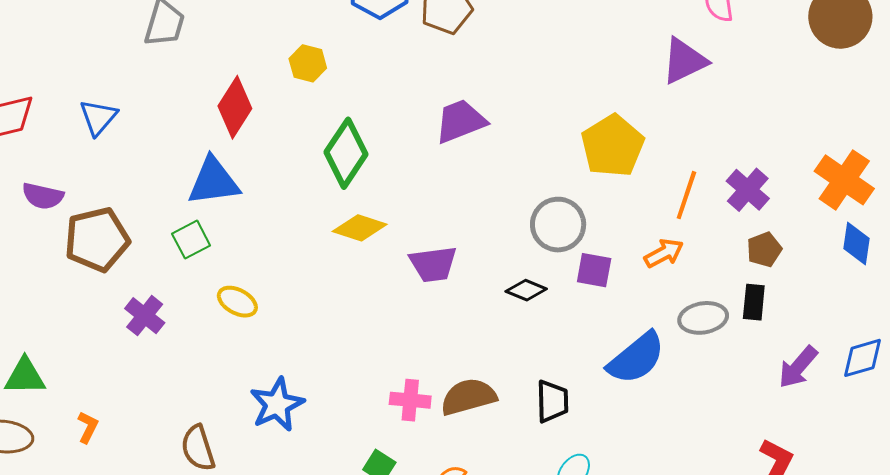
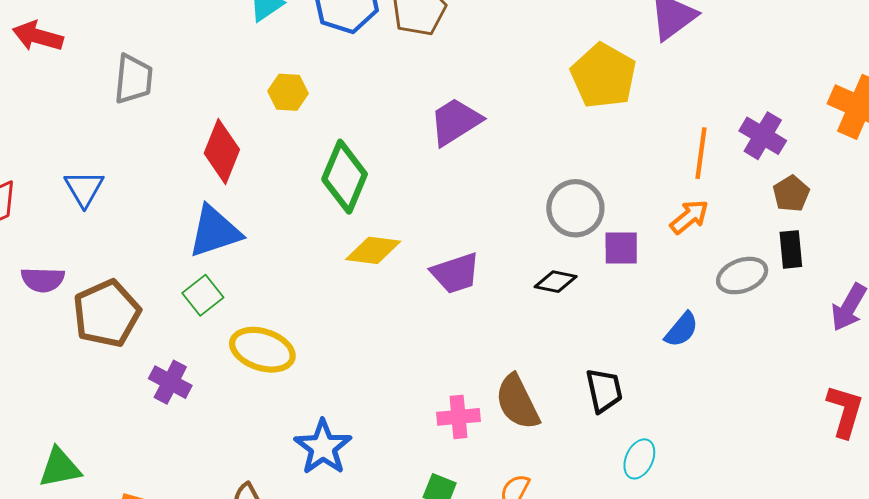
yellow pentagon: (613, 146) -> (603, 76), moved
yellow ellipse: (237, 302) -> (262, 350), size x1.5
blue semicircle: (636, 358) -> (682, 330), size x0.6
brown semicircle: (468, 397) -> (517, 402), turned -90

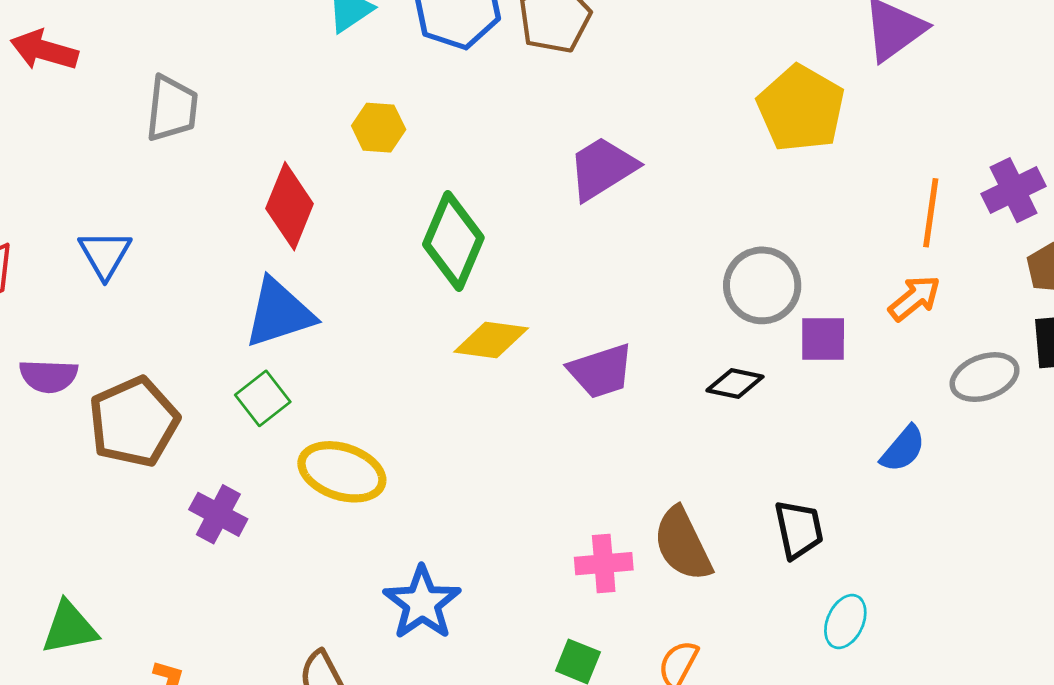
purple cross: (763, 136) -> (1013, 190), turned 33

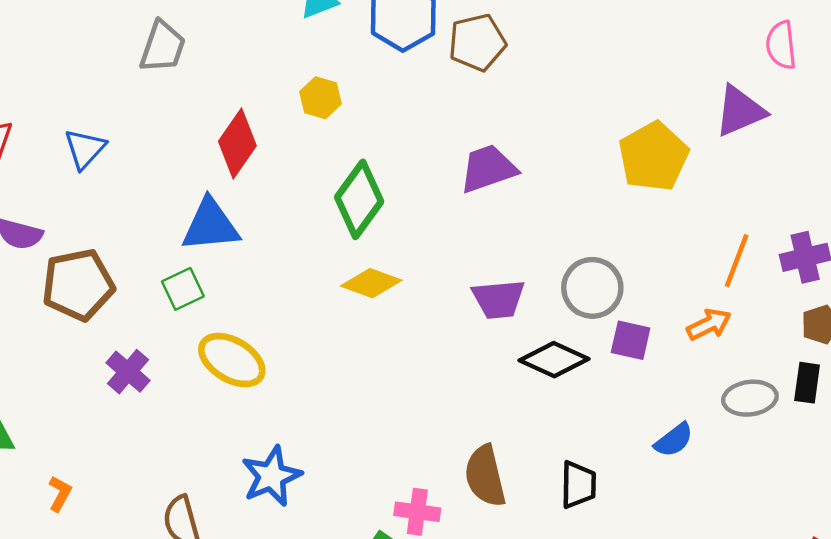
purple trapezoid: (601, 371) -> (499, 299), moved
black diamond: (735, 384) -> (554, 360), size x1.5
pink cross: (604, 564) -> (417, 512), moved

